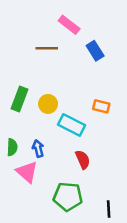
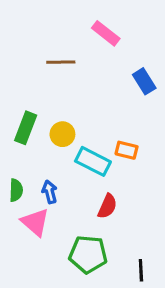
pink rectangle: (69, 25) -> (106, 33), moved
blue rectangle: (95, 51) -> (144, 81), moved
orange rectangle: (101, 106) -> (127, 150), moved
red semicircle: (83, 160) -> (107, 206), turned 48

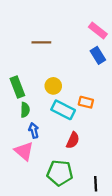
pink rectangle: (106, 33) -> (98, 30), moved
green rectangle: (26, 128) -> (17, 87), turned -42
yellow circle: (62, 134) -> (53, 86), moved
green semicircle: (16, 190) -> (25, 110), moved

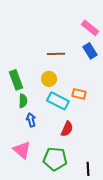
brown line: (41, 42) -> (56, 54), moved
pink triangle: (24, 151) -> (22, 150), moved

